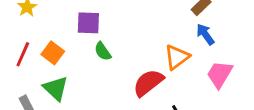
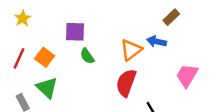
blue arrow: (205, 34) -> (157, 41), moved, turned -42
orange triangle: (177, 57) -> (131, 50), moved
red semicircle: (148, 83) -> (126, 83), turned -32

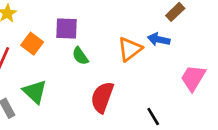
orange square: (45, 57) -> (32, 44), moved
red semicircle: (126, 83) -> (102, 97), moved

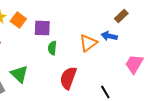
orange square: (32, 44) -> (18, 20), moved
green semicircle: (80, 56) -> (52, 48), turned 40

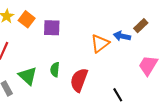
brown rectangle: (121, 16) -> (141, 26), moved
green semicircle: (52, 48) -> (55, 70), moved

